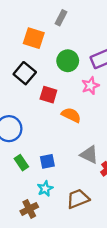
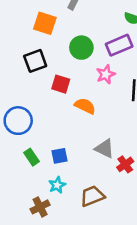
black square: (25, 73) -> (35, 61), turned 30

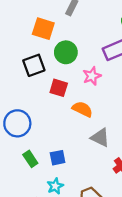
green circle: (81, 48) -> (66, 52), moved
pink star: (106, 74) -> (92, 76), moved
gray triangle: (105, 149) -> (100, 138), moved

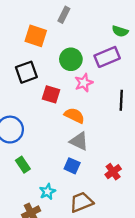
green circle: (66, 52) -> (71, 59), moved
gray triangle: (100, 138) -> (79, 141), moved
blue square: (58, 158) -> (72, 166), moved, turned 35

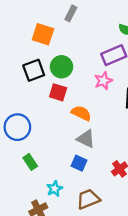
green circle: (71, 59) -> (62, 67), moved
pink star: (84, 83) -> (103, 81), moved

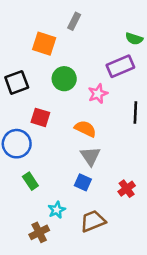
black square: (34, 70) -> (17, 82), moved
pink star: (103, 81) -> (98, 94), moved
red square: (58, 92) -> (40, 117), moved
gray triangle: (86, 139) -> (90, 156), turned 30

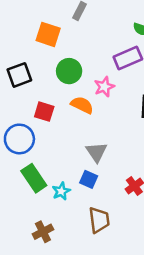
orange semicircle: (85, 129) -> (82, 105), moved
green rectangle: (30, 181) -> (34, 178), size x1.5
cyan star: (57, 210) -> (61, 191), moved
brown trapezoid: (93, 221) -> (99, 220), turned 105

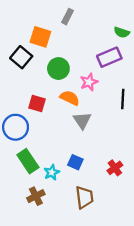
black square: (19, 75) -> (21, 57), moved, turned -30
gray triangle: (96, 152) -> (82, 120), moved
brown cross: (43, 232) -> (36, 196), moved

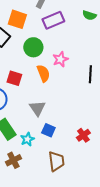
purple rectangle: (109, 57) -> (53, 20), moved
orange semicircle: (70, 98) -> (43, 73), turned 42
gray triangle: (82, 120) -> (37, 108), moved

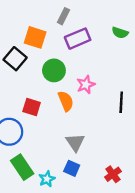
gray triangle: (37, 108) -> (75, 142), moved

